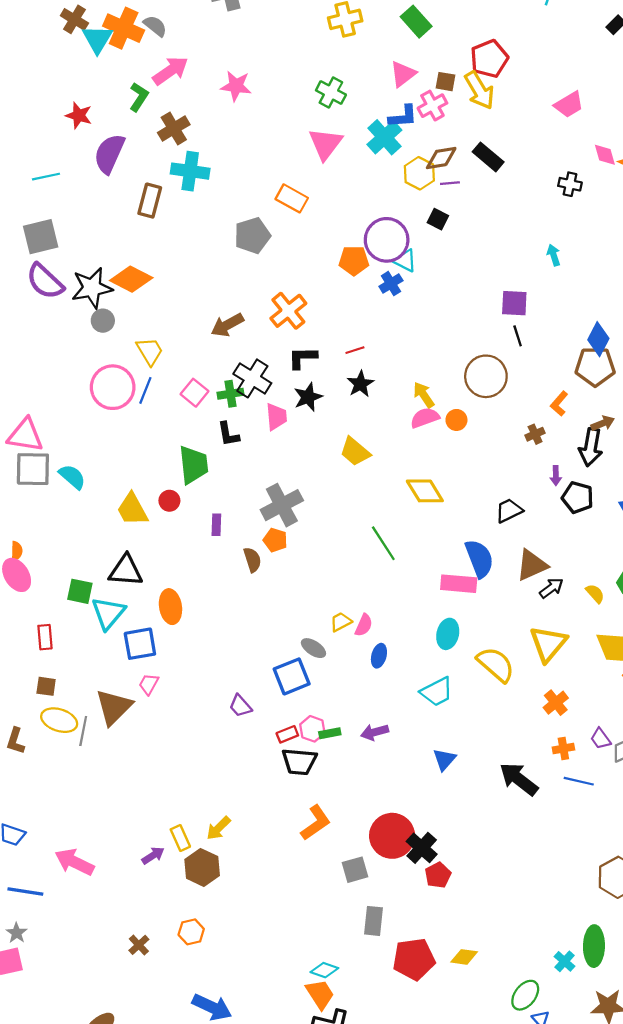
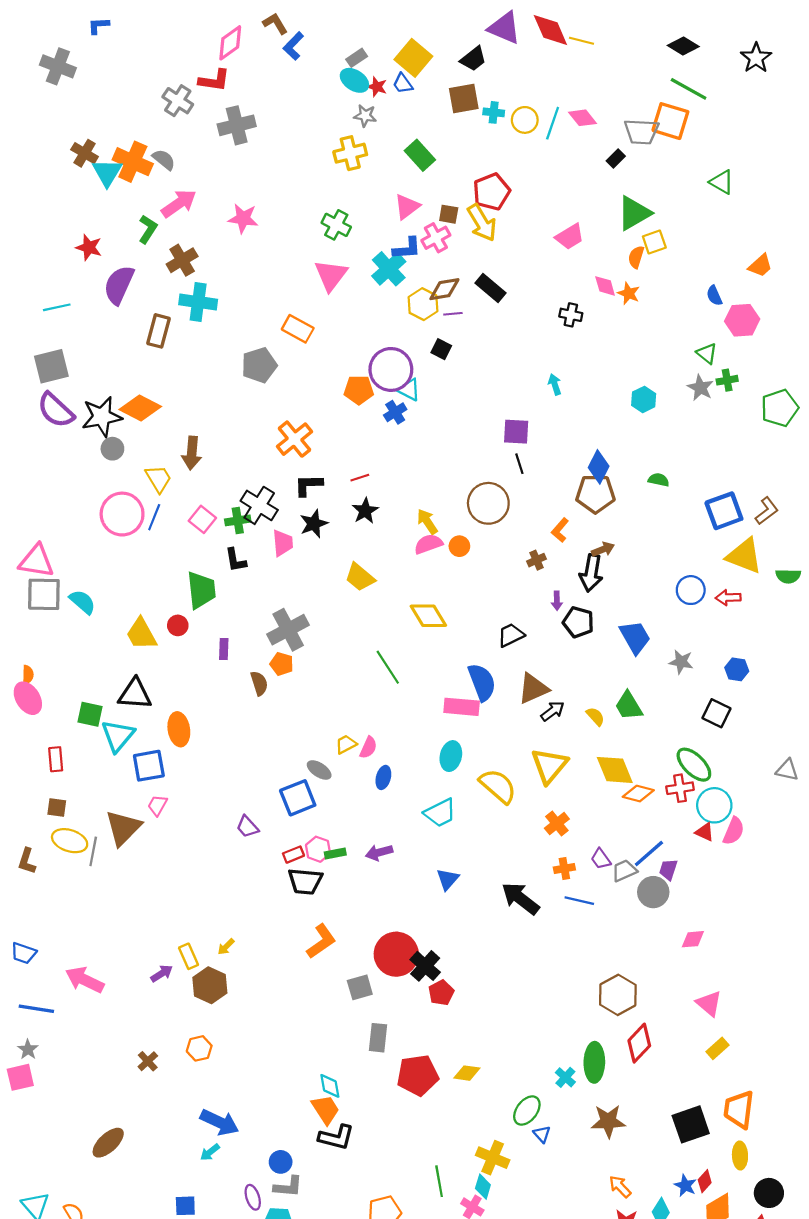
brown arrow: (227, 325) -> (192, 453), moved, turned -56
yellow arrow: (219, 828) -> (226, 947), size x0.7
cyan diamond: (324, 970) -> (330, 1086), turned 60

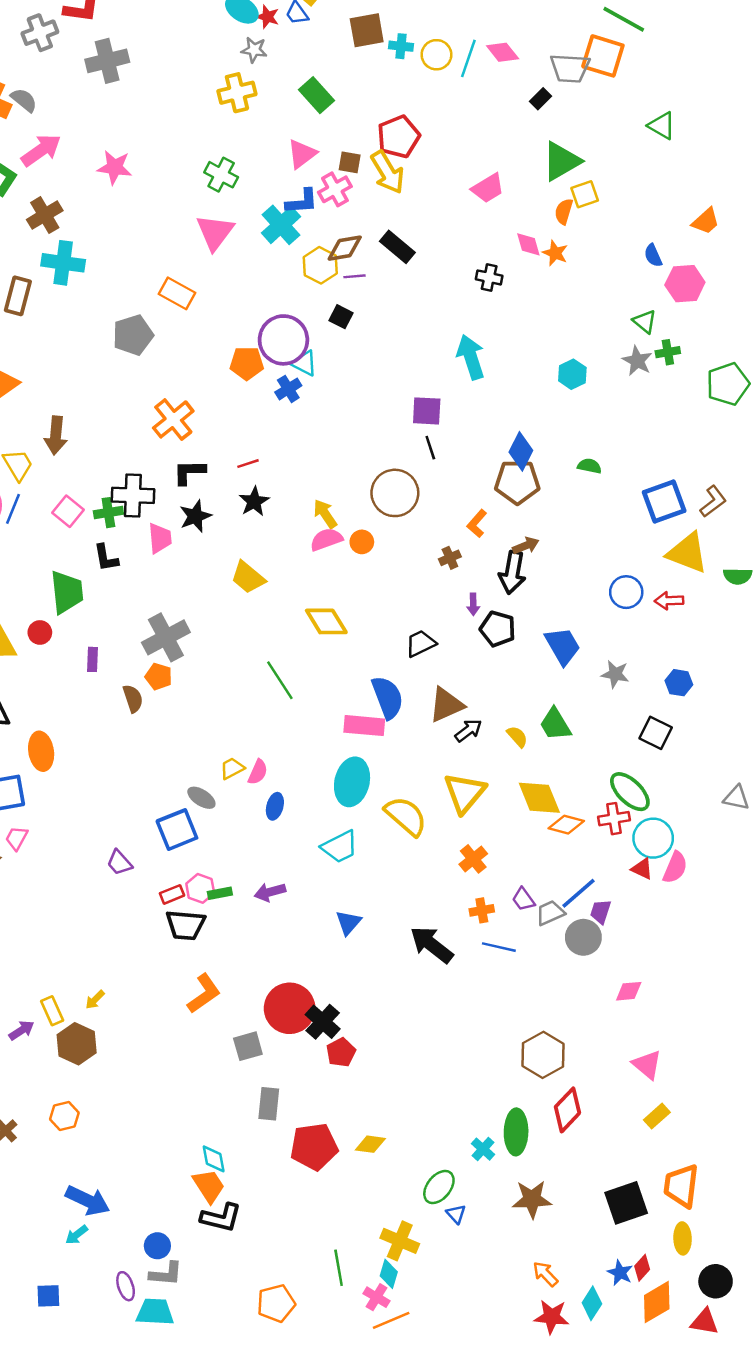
gray cross: (178, 101) -> (40, 33), turned 36
cyan arrow: (555, 384) -> (471, 357), size x1.8
black cross: (259, 505) -> (133, 495), turned -30
cyan ellipse: (451, 756) -> (352, 782), size x1.4

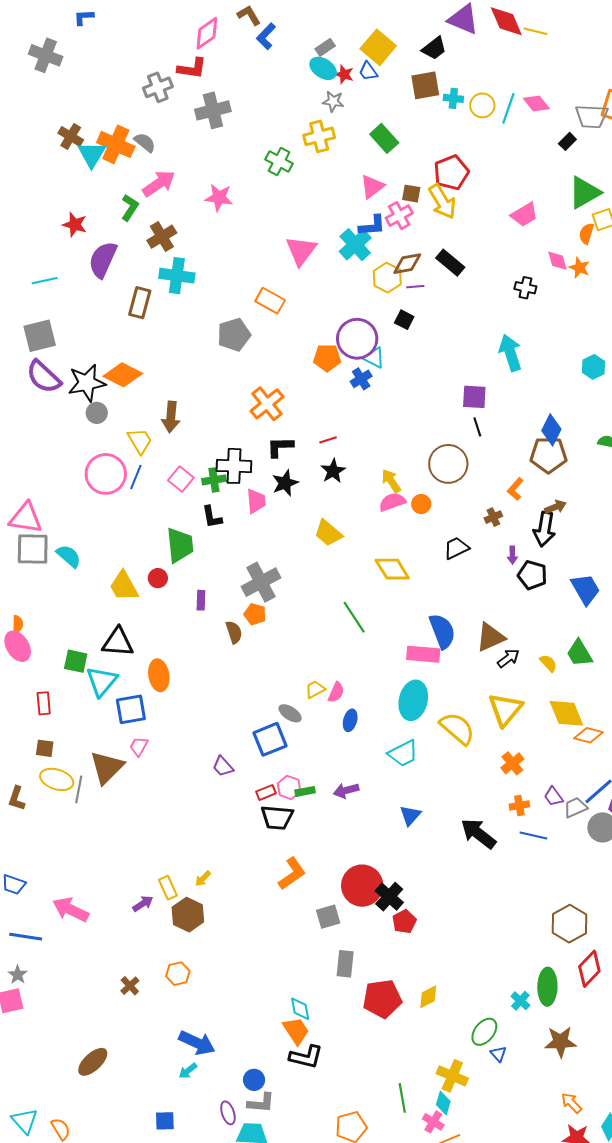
green cross: (221, 175) -> (279, 161), moved
black trapezoid: (421, 644) -> (456, 548), moved
yellow diamond: (370, 1144) -> (428, 997), turned -35

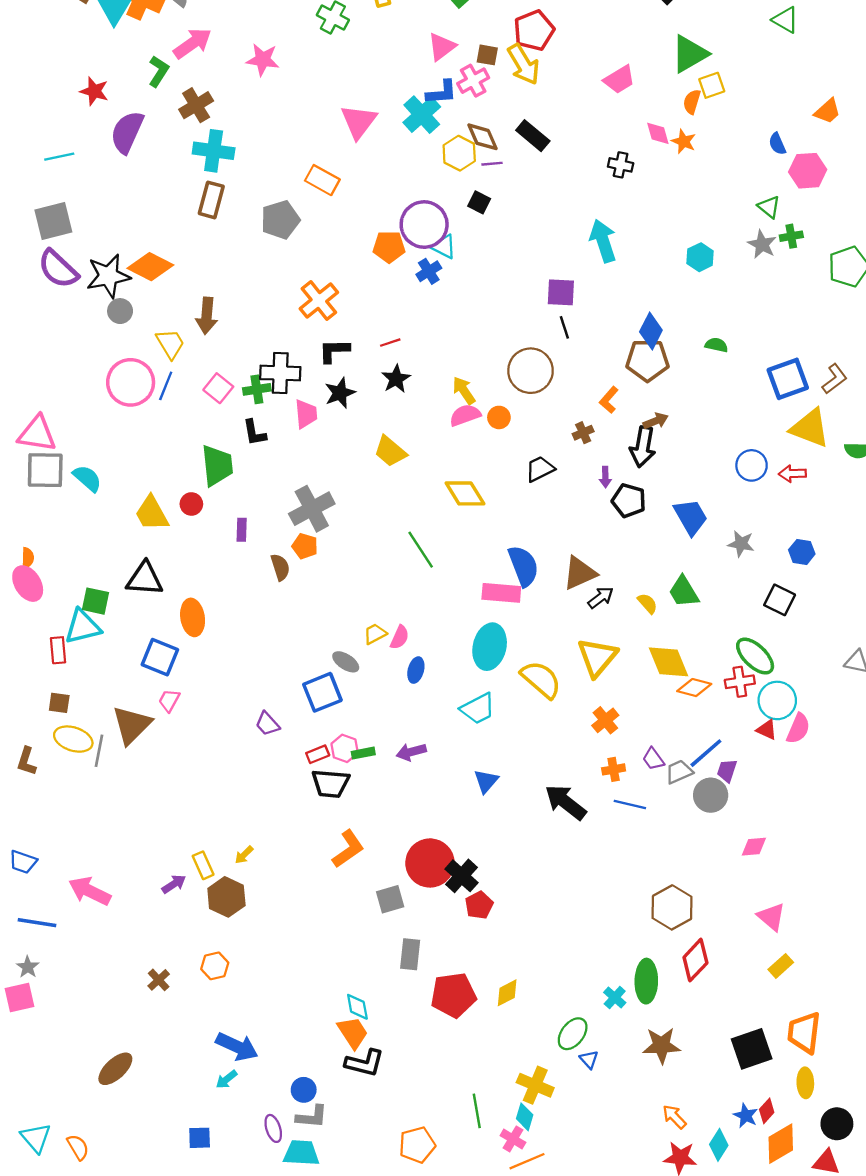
brown diamond: (407, 264) -> (483, 137), turned 76
brown rectangle: (140, 303) -> (211, 200), moved
cyan triangle: (102, 681) -> (83, 627), moved, turned 36
blue square: (131, 709) -> (160, 657), turned 32

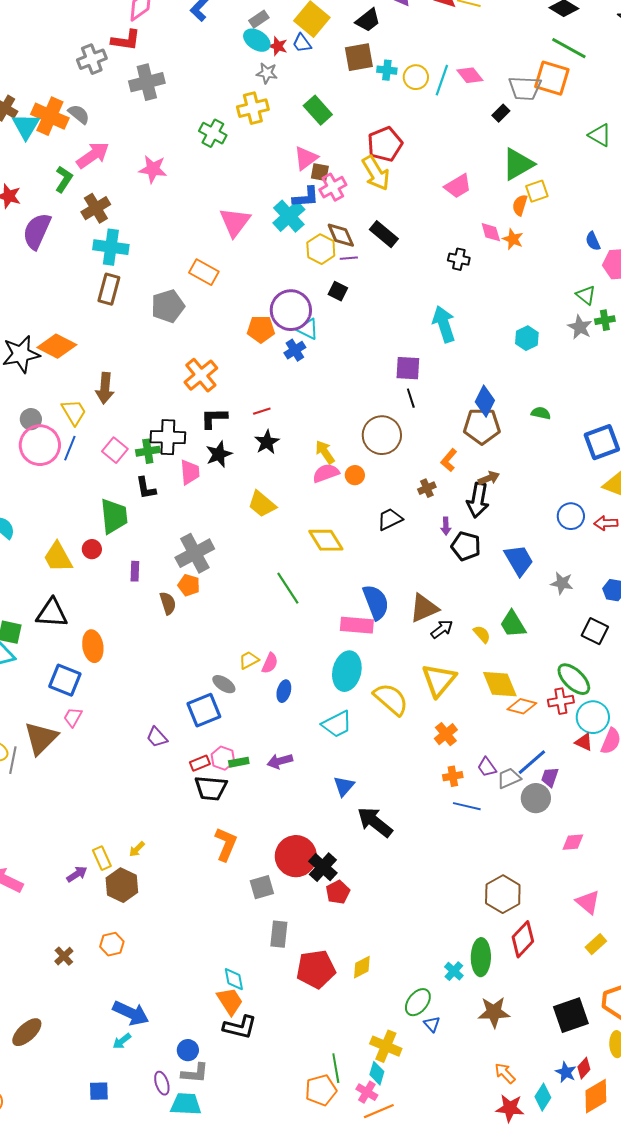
brown square: (487, 55) -> (320, 172), moved
gray circle: (120, 311) -> (31, 419), moved
black arrow: (566, 802) -> (375, 822), moved
orange L-shape: (348, 849) -> (226, 844), turned -32
orange pentagon: (417, 1145) -> (321, 1090), moved

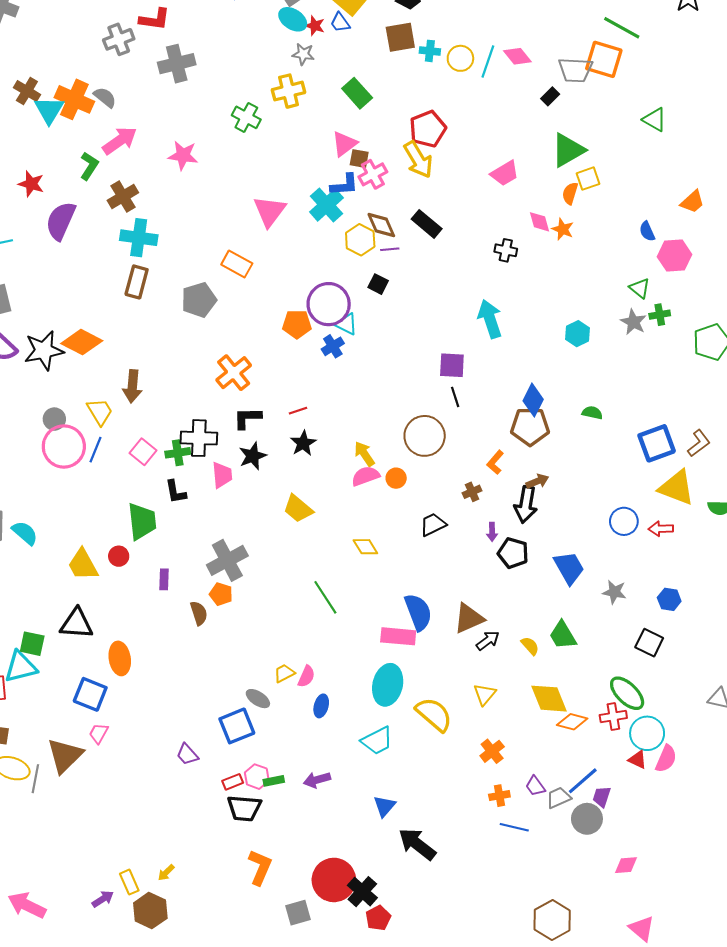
yellow diamond: (326, 540) -> (365, 547), size x0.7
yellow triangle: (439, 680) -> (485, 694), size x0.6

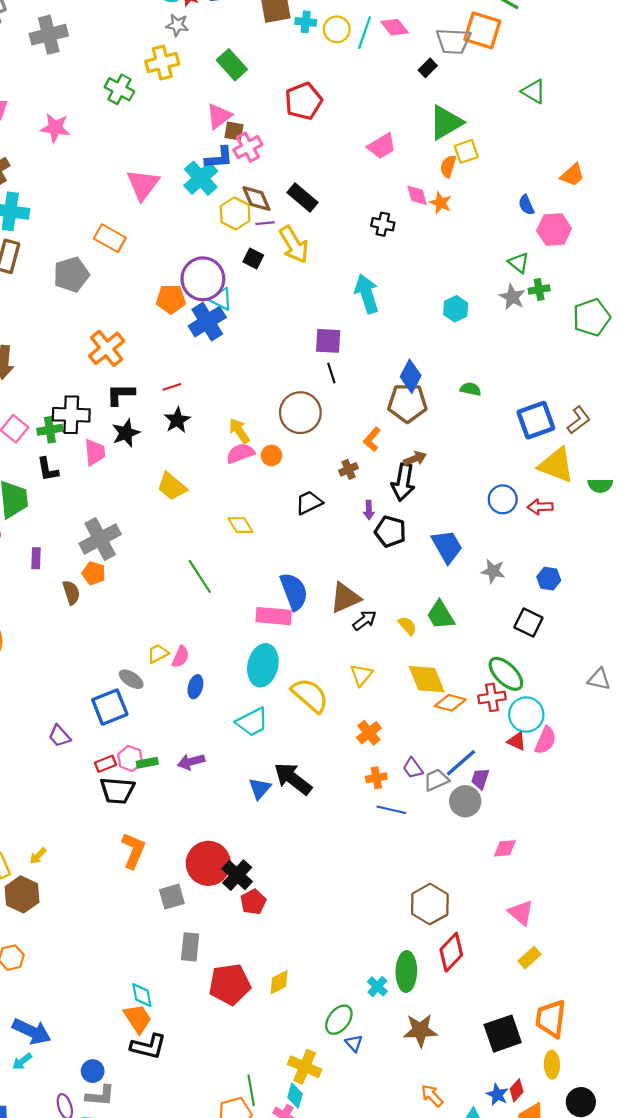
yellow arrow: (418, 160) -> (294, 245), moved
blue cross: (333, 346) -> (207, 322), size x1.6
black arrow: (417, 844) -> (293, 779), moved

